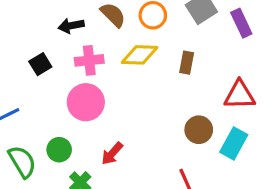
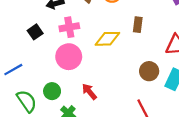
yellow diamond: (140, 55) -> (107, 39), moved
red arrow: (112, 153) -> (89, 92), turned 102

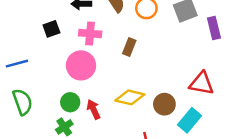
brown rectangle: (138, 25) -> (129, 47), moved
yellow diamond: (107, 39) -> (130, 97), moved
green circle: (52, 91) -> (70, 102), moved

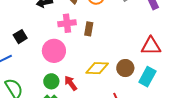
black square: (51, 29) -> (20, 37), moved
pink cross: (90, 33) -> (67, 23), moved

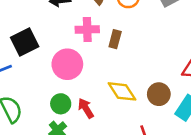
black square: (20, 37) -> (25, 42), size x1.5
yellow diamond: (97, 68) -> (122, 91), turned 50

